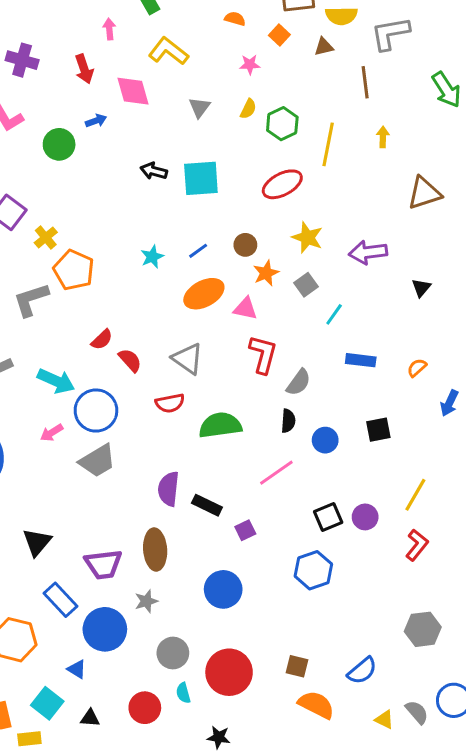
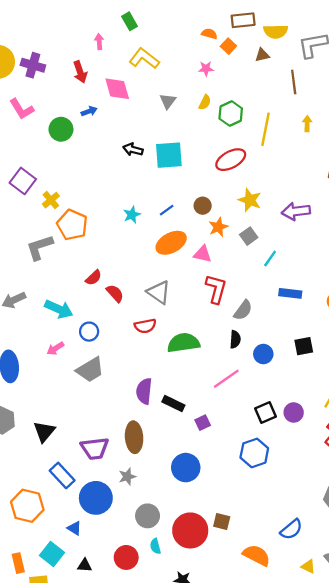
orange semicircle: (235, 19) -> (209, 34), moved
blue circle: (96, 411) -> (89, 332), size x0.6
brown square: (297, 666) -> (222, 521), moved

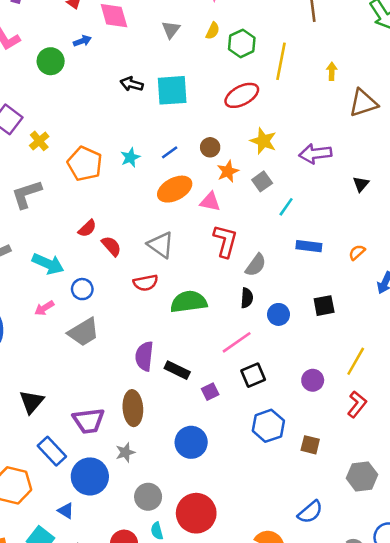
yellow arrow: (307, 124) -> (332, 71), moved
orange pentagon: (72, 225) -> (85, 164), moved
black square: (266, 412) -> (253, 375), moved
brown square: (222, 521) -> (310, 445), moved

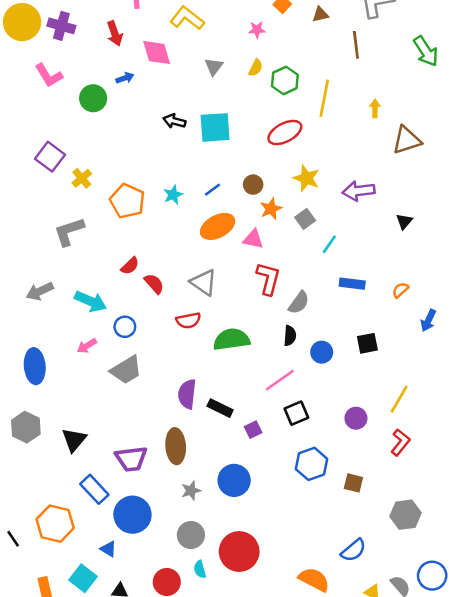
gray star: (125, 452) -> (191, 491), moved

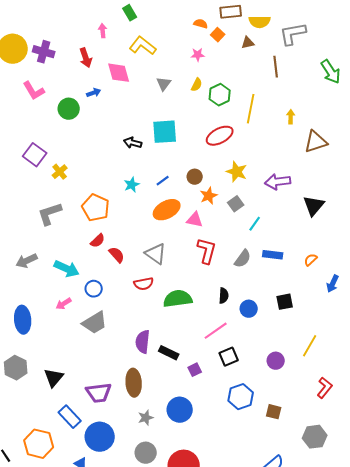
black arrow: (174, 121) -> (133, 143), moved
orange pentagon: (127, 201) -> (96, 208), moved
black triangle: (404, 221) -> (314, 206), size x1.6
gray semicircle: (299, 303) -> (243, 259), moved
red L-shape: (400, 442) -> (325, 388), moved

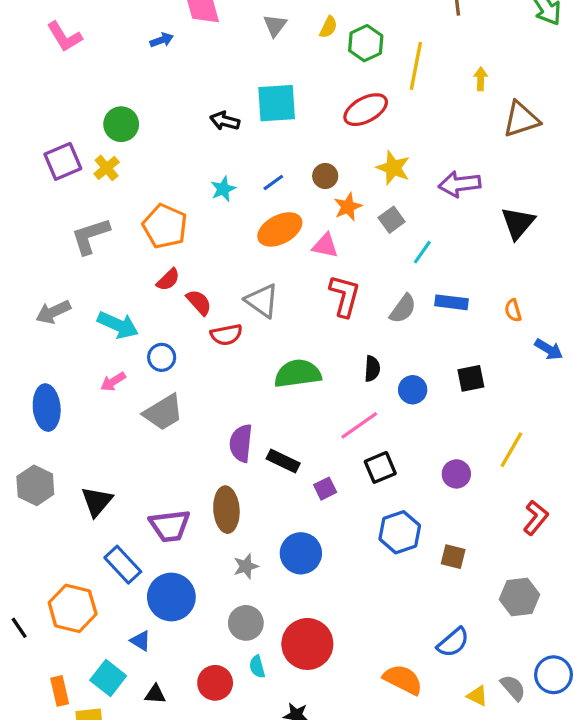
green circle: (69, 109) -> (121, 124), moved
purple square: (35, 155) -> (63, 161), moved, turned 30
orange semicircle: (311, 260) -> (513, 310), turned -64
red semicircle: (144, 284) -> (226, 335), moved
blue arrow: (333, 284) -> (549, 349), turned -84

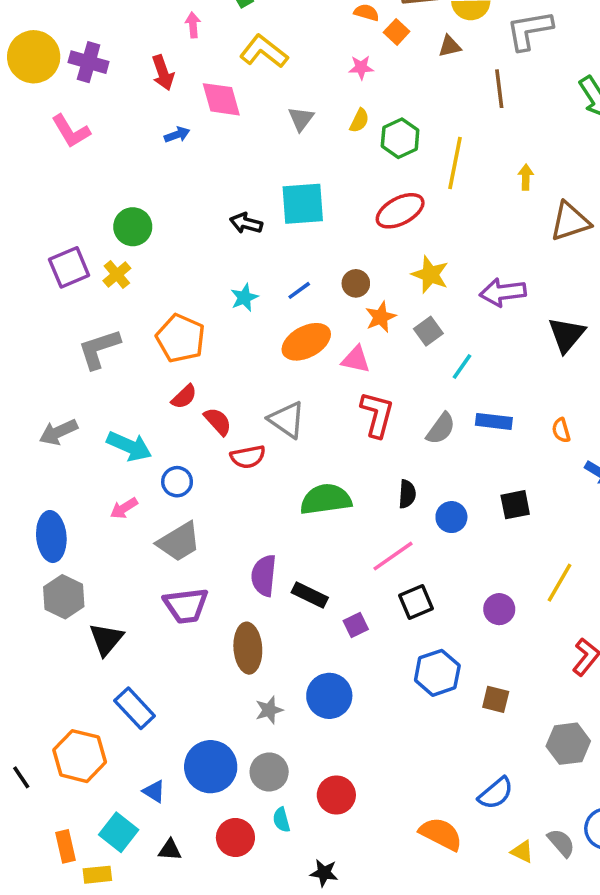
gray hexagon: (35, 485) -> (64, 597), moved
purple trapezoid: (170, 526) -> (186, 606), moved
blue circle: (171, 597) -> (211, 767), moved
red circle: (307, 644) -> (336, 795), size x0.7

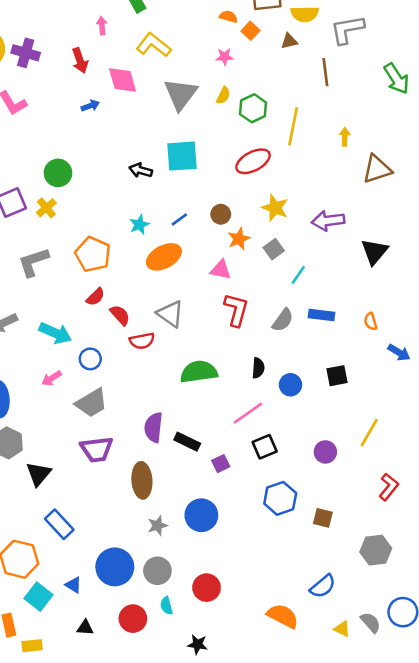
gray triangle: (301, 119) -> (181, 94), size x1.8
orange ellipse: (306, 342) -> (164, 257), moved
cyan square: (119, 832) -> (39, 597), moved

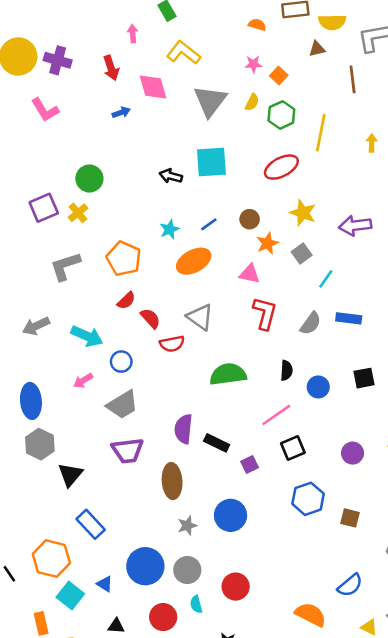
orange square: (250, 31) -> (279, 76), moved

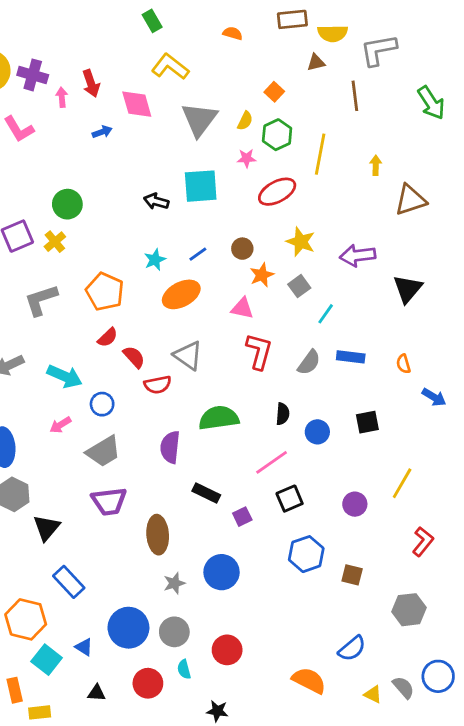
orange semicircle: (257, 25) -> (233, 33), moved
pink arrow: (133, 34) -> (62, 97), moved
pink star: (253, 64) -> (247, 158), moved
purple semicircle: (183, 429) -> (170, 447), moved

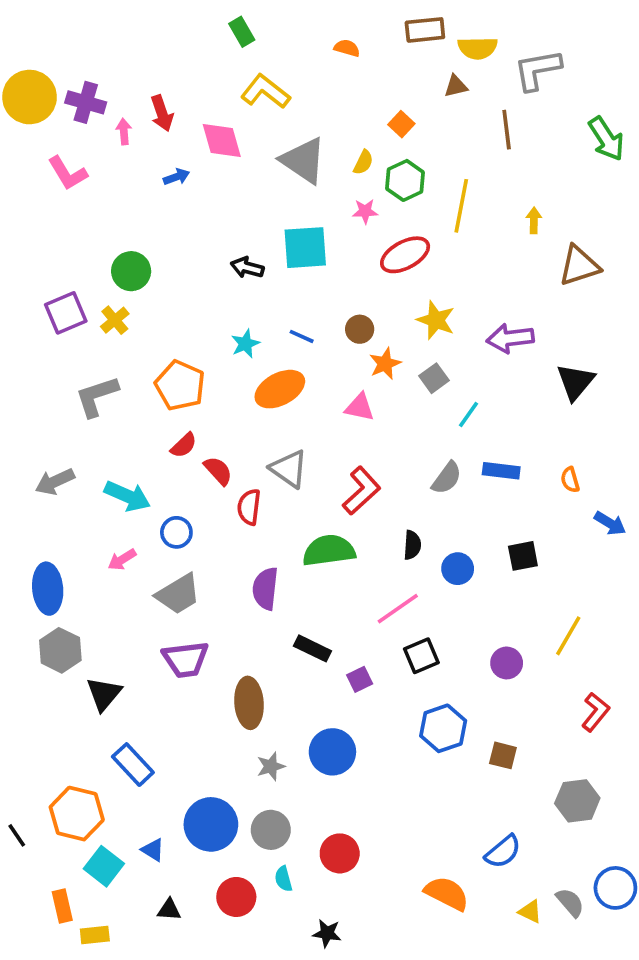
gray triangle: (199, 119) -> (303, 161), turned -33
blue line: (198, 254) -> (302, 336), turned 60
red L-shape: (259, 351) -> (361, 491), moved, turned 33
red semicircle: (158, 385) -> (249, 507), turned 108

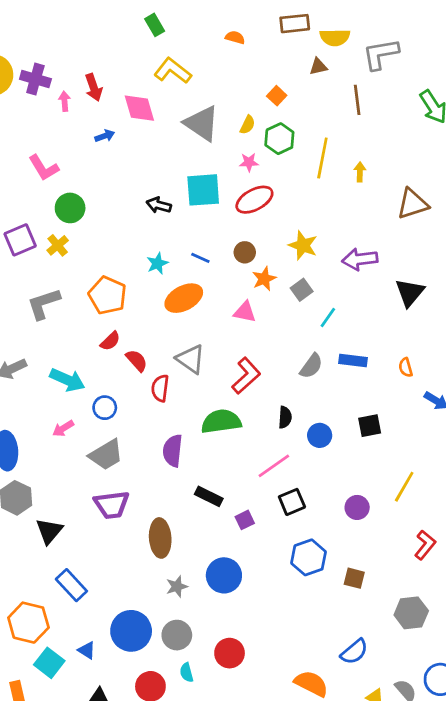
pink L-shape: (68, 173) -> (44, 168), moved
yellow arrow: (534, 220) -> (360, 172), moved
red ellipse: (405, 255) -> (254, 200), moved

